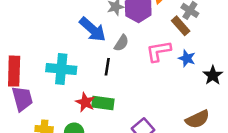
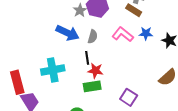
pink L-shape: (159, 51) -> (123, 34), turned 65
red star: (85, 102) -> (95, 71), moved

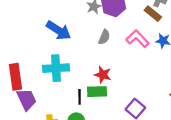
blue arrow: (68, 33) -> (59, 30), moved
black line: (87, 58) -> (80, 97), moved

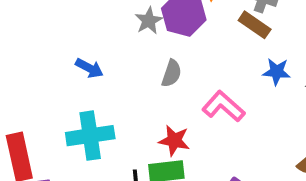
blue arrow: (59, 30) -> (89, 68), size x0.6
pink L-shape: (137, 39) -> (223, 106), moved

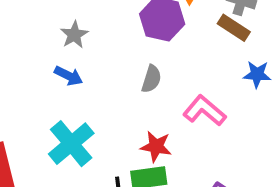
gray star: (149, 21) -> (74, 35), moved
cyan cross: (90, 136) -> (71, 144), turned -30

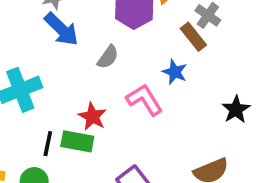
blue star: (257, 74) -> (175, 72), moved
blue arrow: (69, 76) -> (61, 29), moved, size x1.5

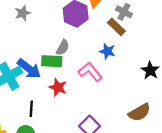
blue arrow: (61, 29) -> (29, 69), moved
green rectangle: (77, 141) -> (52, 61), moved

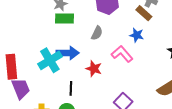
green rectangle: (52, 61) -> (65, 19), moved
blue arrow: (29, 69) -> (68, 53), turned -35

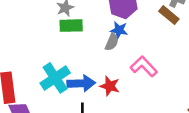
blue star: (137, 35) -> (119, 30), moved
blue arrow: (68, 53) -> (81, 83), moved

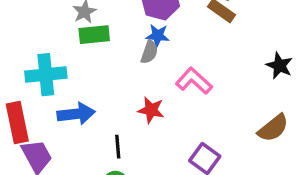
cyan cross: (55, 78) -> (46, 75), moved, turned 32
blue arrow: (81, 83) -> (76, 114), moved

